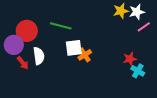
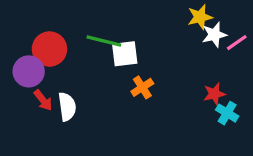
white star: (137, 12) -> (214, 35), moved
white square: (74, 48) -> (125, 54), moved
white semicircle: (39, 56) -> (67, 107), moved

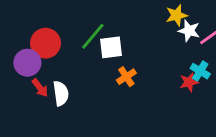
white star: (214, 35) -> (189, 31), turned 30
green line: (104, 41) -> (93, 36), turned -64
cyan cross: (227, 113) -> (200, 71), moved

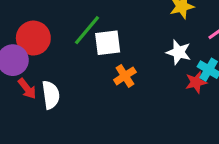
white star: (189, 31) -> (179, 52), moved

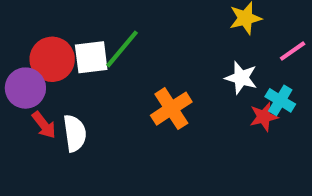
white square: (108, 43) -> (91, 57), moved
orange cross: (125, 76) -> (171, 109), size x1.4

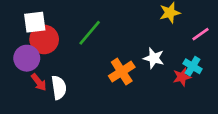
white square: (91, 57) -> (35, 22), moved
white star: (241, 78) -> (154, 58), moved

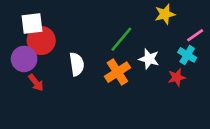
green line: (90, 33) -> (121, 39), moved
cyan cross: (193, 66) -> (187, 55), moved
white semicircle: (59, 88) -> (77, 64), moved

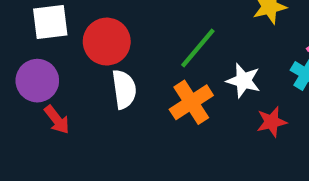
red circle: (41, 41) -> (107, 42), moved
red star: (177, 77) -> (272, 122), moved

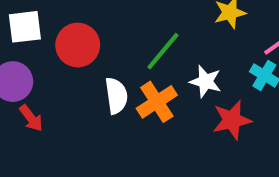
white semicircle: (124, 89) -> (116, 96), moved
red star: (272, 122) -> (232, 120), size x1.4

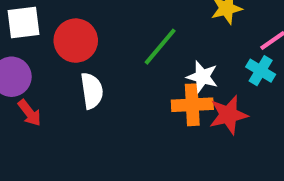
white semicircle: (116, 96) -> (92, 91), moved
orange cross: (157, 102) -> (192, 105), moved, turned 30

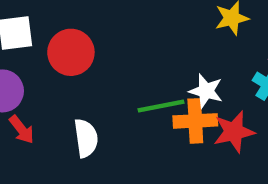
green line: (160, 47) -> (161, 106), moved, turned 39
white semicircle: (92, 91) -> (86, 138), moved

